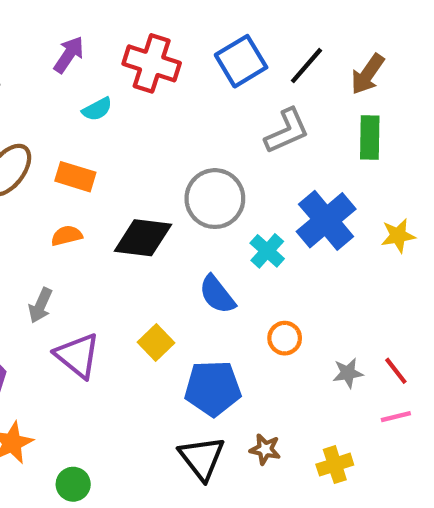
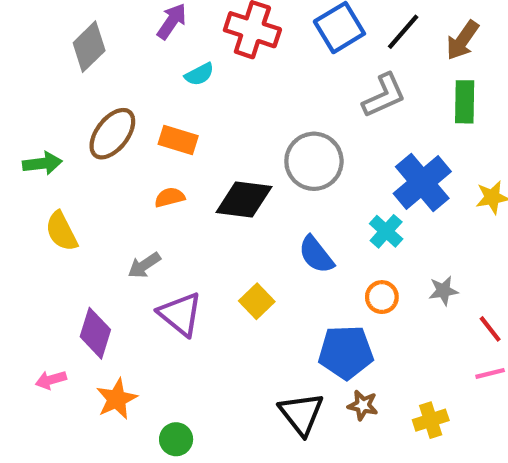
cyan cross: (267, 251) -> (386, 231), moved
gray arrow: (40, 305) -> (144, 265), turned 32
gray star: (348, 373) -> (443, 291), moved
blue pentagon: (213, 388) -> (346, 352), moved

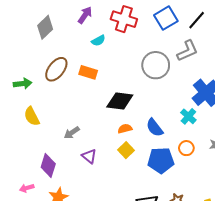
gray circle: (314, 161) -> (156, 65), moved
orange semicircle: (170, 197) -> (125, 129), moved
purple triangle: (180, 314) -> (89, 156), size x0.7
blue pentagon: (346, 352) -> (161, 160), moved

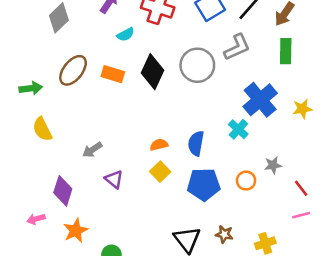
black diamond: (120, 101) -> (152, 72), moved, turned -72
blue semicircle: (155, 128) -> (196, 143), turned 48
orange circle: (186, 148) -> (246, 181), moved

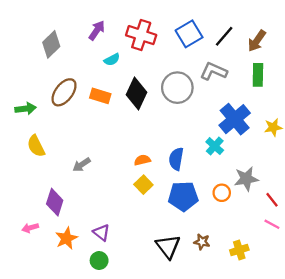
gray L-shape: (237, 47) -> (214, 71), turned -132
gray star: (273, 165) -> (246, 179), size x1.5
purple triangle: (114, 179) -> (101, 232), moved
pink line: (301, 215) -> (272, 224), turned 42

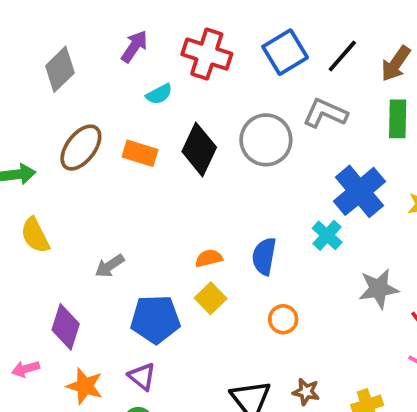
orange circle: (222, 193) -> (283, 319), moved
blue pentagon: (183, 196) -> (155, 319), moved
orange star: (66, 238) -> (85, 386), turned -30

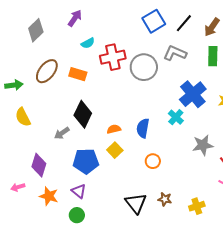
red cross: (207, 54) -> (113, 57), moved, turned -30
black diamond: (199, 149) -> (83, 114), moved

